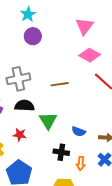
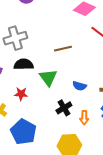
brown line: (60, 84) -> (63, 49), moved
black cross: (61, 152) -> (64, 108), turned -35

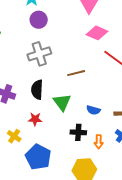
gray cross: (15, 38) -> (39, 54), moved
black semicircle: (24, 64) -> (37, 90), turned -84
black cross: (64, 108) -> (78, 132), turned 35

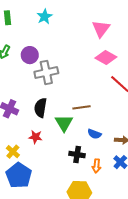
purple circle: (39, 20) -> (30, 55), moved
brown line: (76, 73) -> (82, 107), moved
blue pentagon: (38, 157) -> (19, 175), moved

